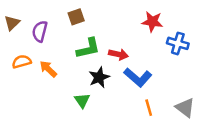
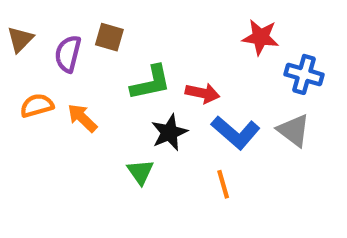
brown square: (76, 17) -> (109, 37), moved, turned 35
orange line: (149, 108) -> (223, 184), moved
gray triangle: (185, 108) -> (294, 130), moved

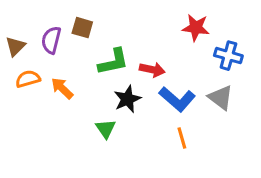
brown triangle: (20, 39) -> (15, 46), moved
orange line: (223, 184) -> (182, 138), moved

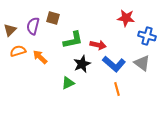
green triangle: (106, 129) -> (68, 83), turned 40

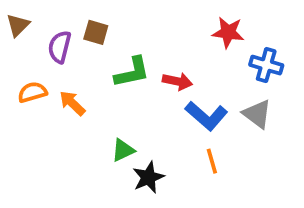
brown triangle: (10, 30) -> (18, 25), moved
black star: (82, 64) -> (148, 177), moved

